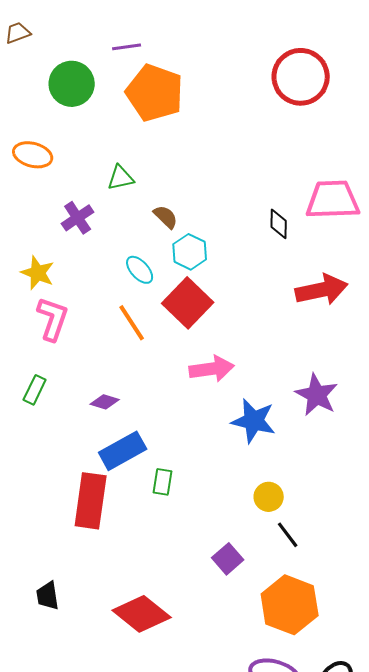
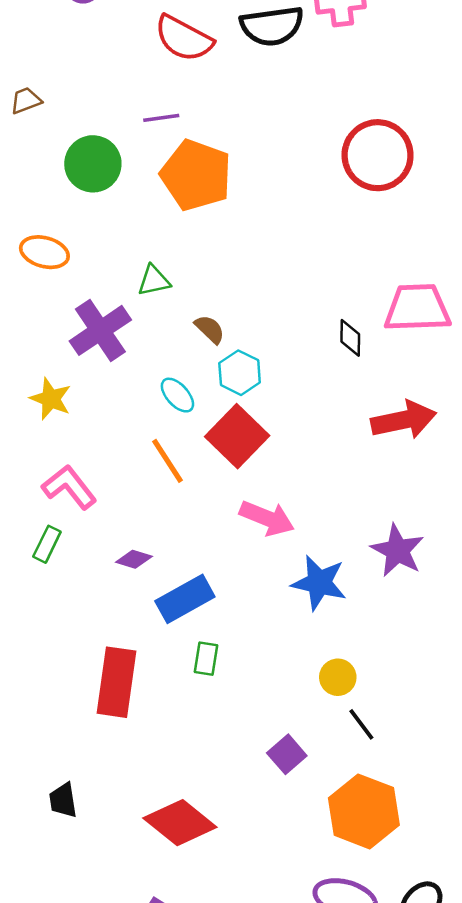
purple cross: (78, 218) -> (100, 330), size x1.5
pink L-shape: (53, 319) -> (69, 487), moved, turned -57
pink arrow: (212, 369) -> (267, 518), turned 30
blue rectangle: (123, 451) -> (185, 599), moved

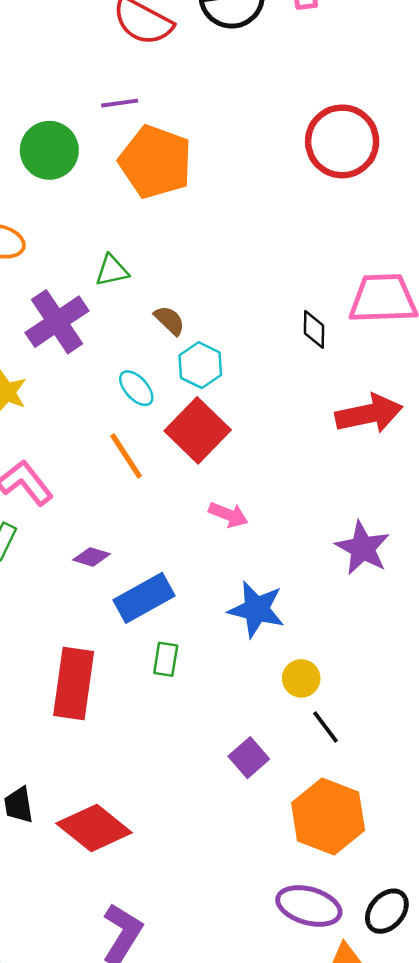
pink arrow: (267, 518) -> (228, 515), size x0.7
blue star: (319, 583) -> (256, 609), moved
red diamond: (180, 823) -> (94, 828), moved

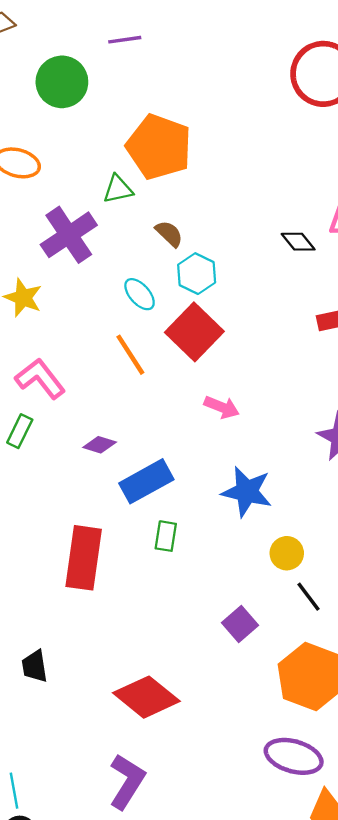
orange pentagon: (155, 162) -> (159, 147), moved
black diamond: (314, 329) -> (298, 242), turned -40
red diamond: (94, 828) -> (146, 697), moved

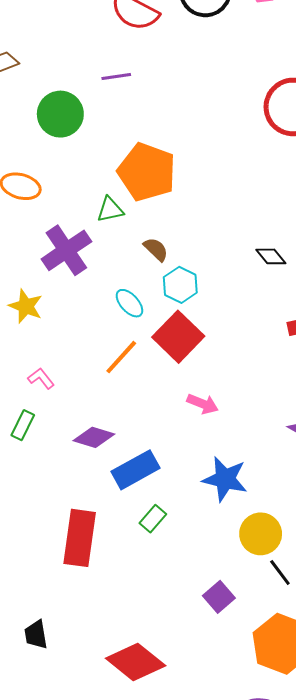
orange line: (130, 355) -> (121, 357), turned 75
pink L-shape: (40, 379) -> (41, 378), size x0.6
purple diamond: (100, 445) -> (94, 437), size x1.4
green rectangle: (166, 536) -> (153, 519), turned 32
yellow circle: (287, 553) -> (261, 534), size x1.4

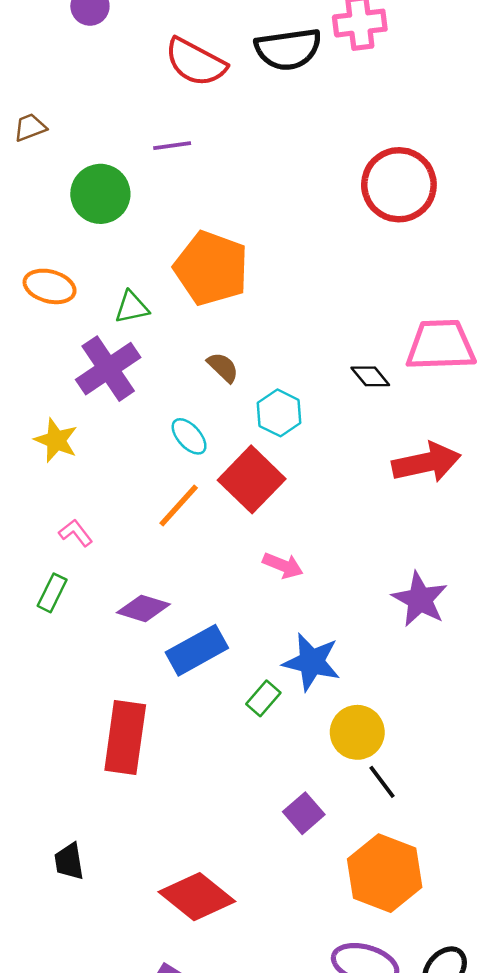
green triangle: (110, 210) -> (132, 307), moved
cyan hexagon: (180, 285) -> (279, 413), moved
green rectangle: (153, 519) -> (263, 698), moved

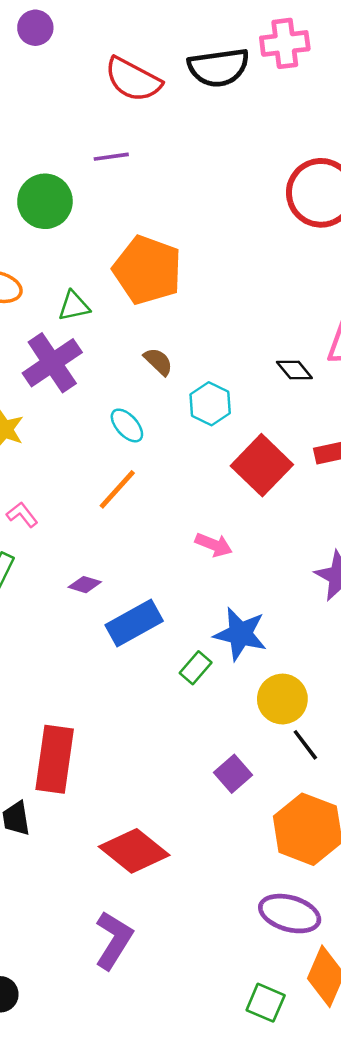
red square: (252, 479) -> (262, 465), moved
purple diamond: (143, 608) -> (85, 585), size x0.7
red rectangle: (125, 738) -> (55, 759), moved

